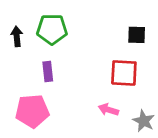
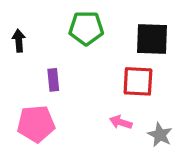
green pentagon: (52, 29) -> (86, 28), moved
black square: (137, 35) -> (152, 39), size x1.6

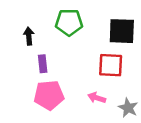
black arrow: (19, 41) -> (29, 36), moved
pink pentagon: (36, 124) -> (49, 95), moved

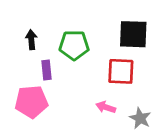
green pentagon: (69, 22) -> (74, 45), moved
pink pentagon: (49, 95) -> (31, 102), moved

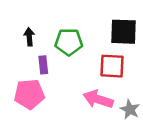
pink arrow: (106, 107) -> (98, 99), size x1.6

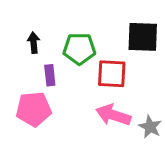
red square: (112, 66) -> (112, 74), moved

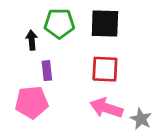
black square: (143, 37) -> (105, 24), moved
green pentagon: (79, 49) -> (59, 24), moved

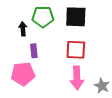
pink arrow: (106, 108) -> (77, 78), turned -110

